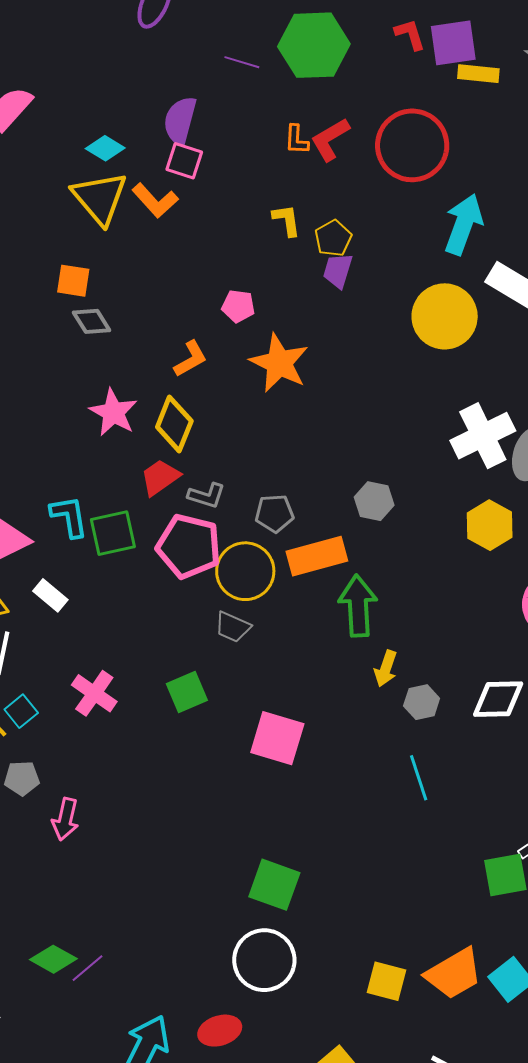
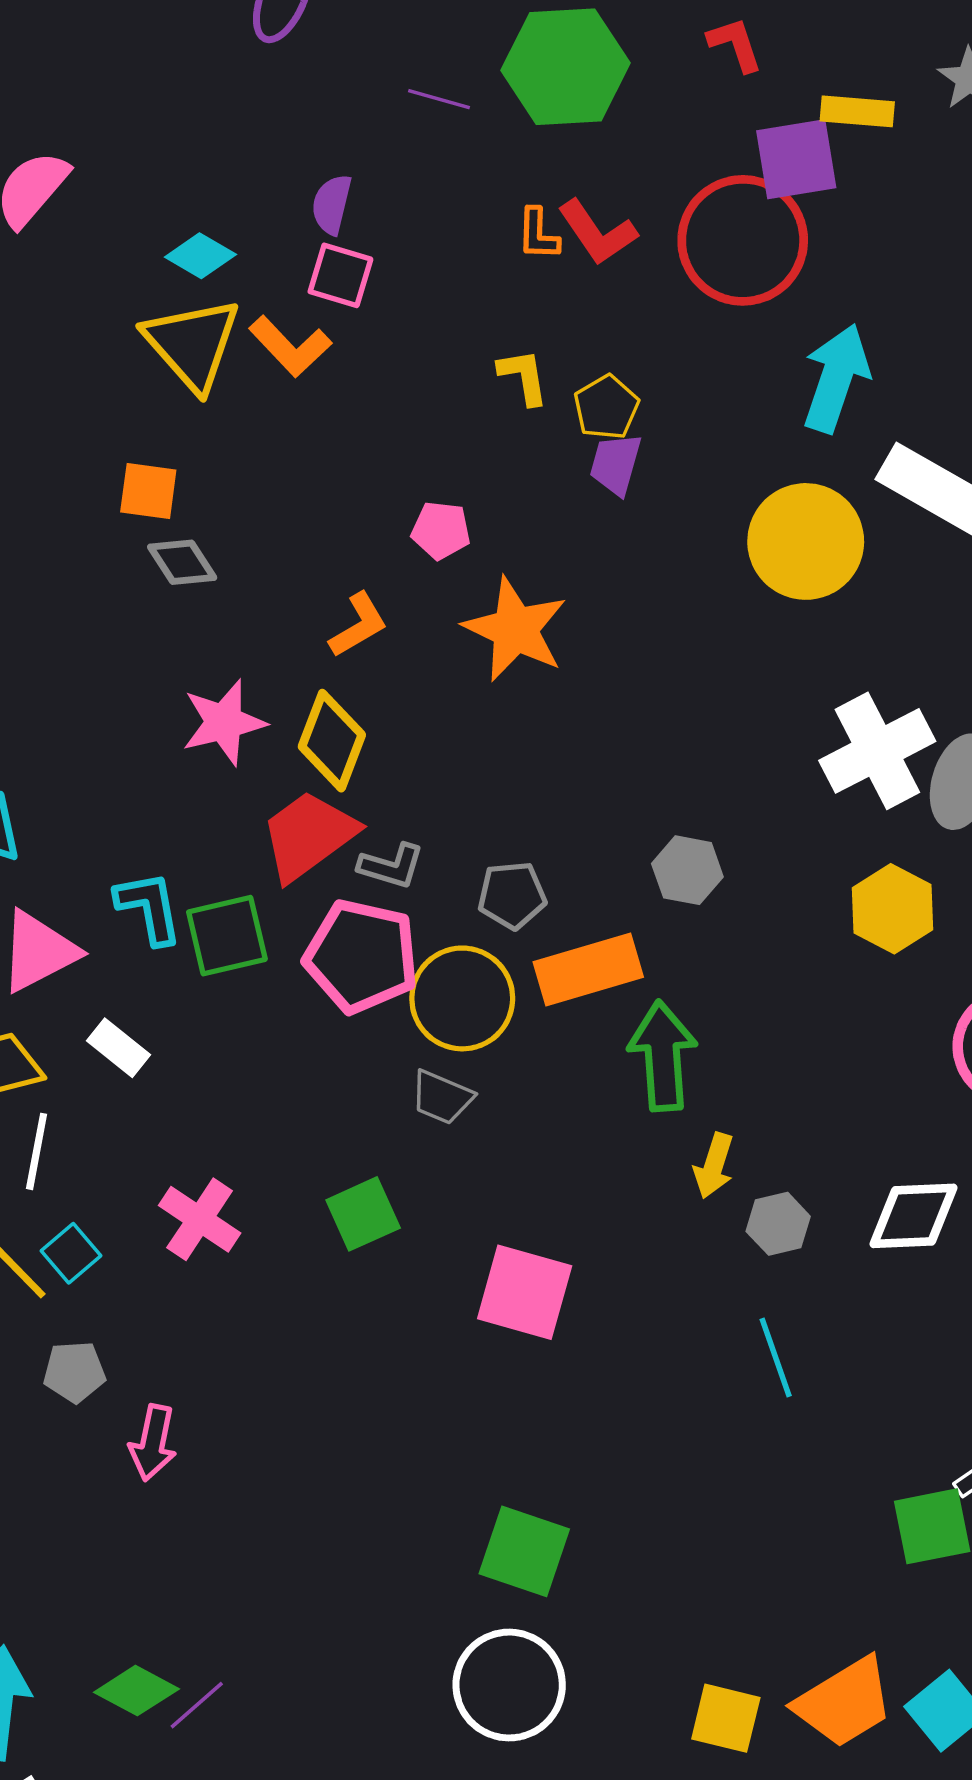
purple square: (453, 43) -> (796, 159), moved
purple semicircle: (180, 121) -> (332, 204), size x0.7
red L-shape: (330, 139) -> (597, 232), turned -93
pink star: (113, 412) -> (224, 722), turned 30
red trapezoid: (160, 477) -> (308, 835), size x1.4

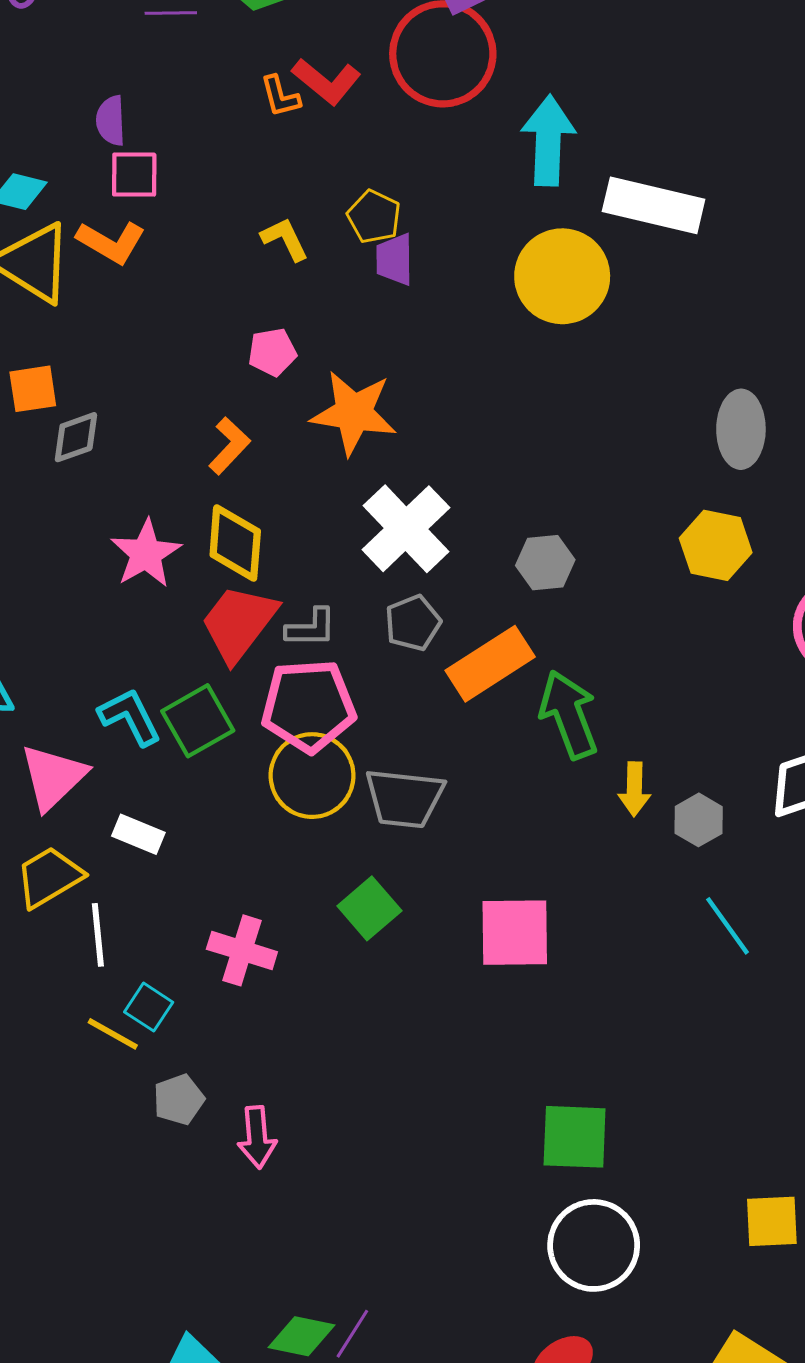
yellow L-shape: (523, 377) -> (285, 239), moved
gray diamond: (182, 562) -> (76, 437), turned -60
white cross: (877, 751) -> (406, 529), moved
yellow circle: (462, 998) -> (312, 776), moved
gray trapezoid: (442, 1097) -> (404, 798), size x1.5

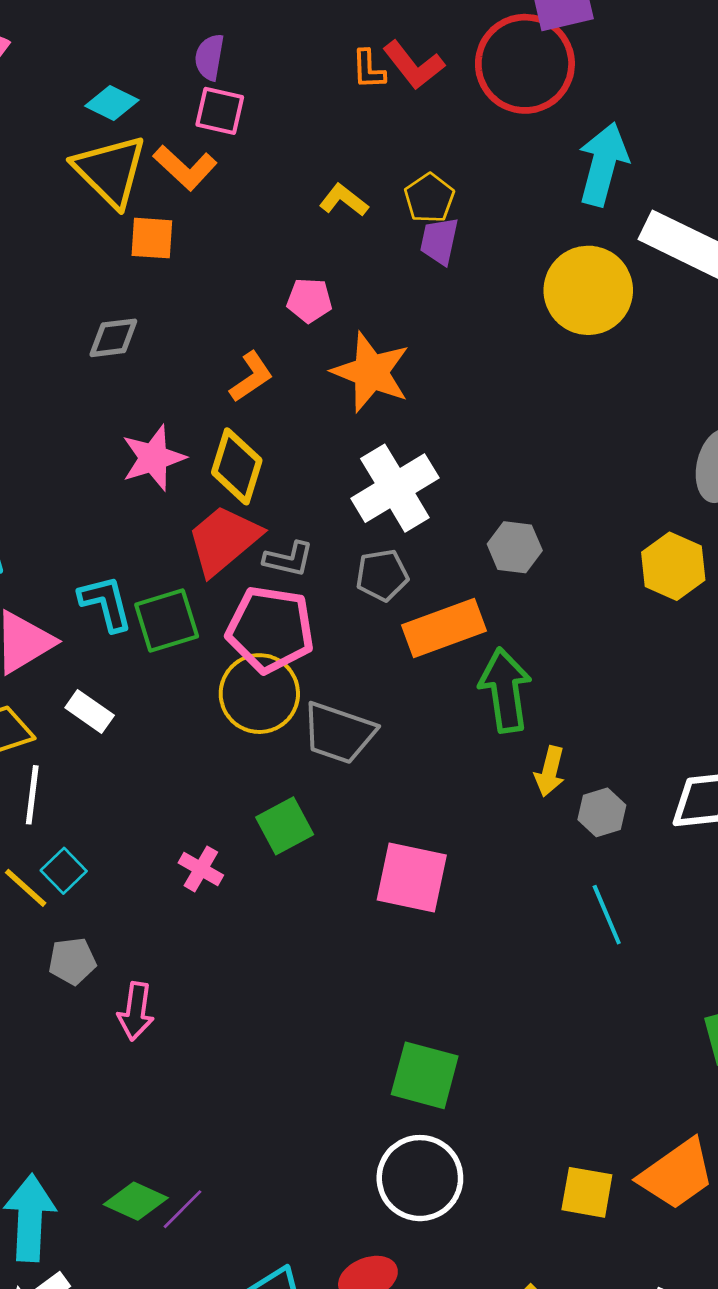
yellow L-shape: (285, 239) -> (344, 200), turned -39
orange square: (33, 389) -> (152, 238), moved
pink cross: (242, 950) -> (201, 869), moved, size x0.7

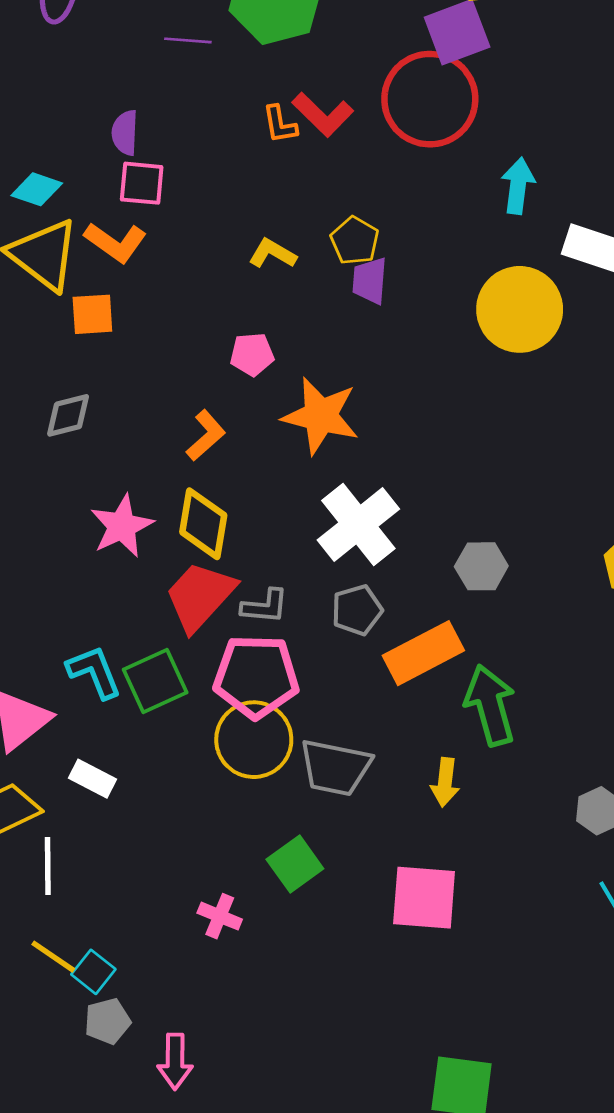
cyan arrow: (603, 164) -> (518, 186), size x0.7
yellow arrow: (550, 771) -> (445, 782), moved
cyan square: (64, 871) -> (93, 972), moved

